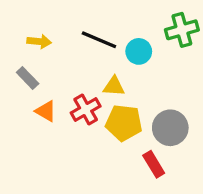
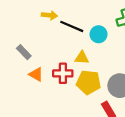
yellow arrow: (39, 41) -> (49, 15), moved
red cross: (86, 110) -> (63, 73), turned 30

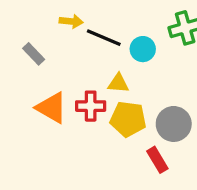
gray rectangle: (24, 52) -> (34, 54), moved
orange triangle: (36, 74) -> (52, 108), size x1.5

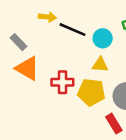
yellow triangle: (118, 83) -> (100, 65), moved
orange triangle: (52, 108) -> (27, 68), moved

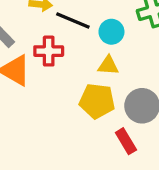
red cross: (62, 82) -> (49, 51), moved

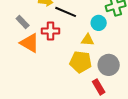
cyan circle: (111, 32) -> (99, 23), moved

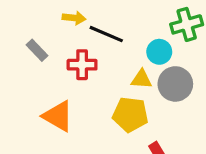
orange triangle: (30, 43) -> (58, 116), moved
gray circle: (109, 65) -> (175, 84), moved

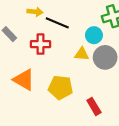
yellow pentagon: (130, 115) -> (61, 87), moved

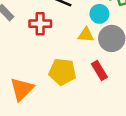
orange triangle: (24, 80) -> (22, 89), moved, turned 45
red rectangle: (94, 106) -> (99, 71), moved

